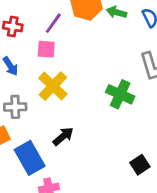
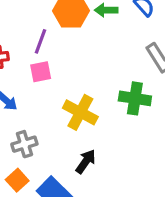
yellow cross: (53, 86) -> (80, 112), moved

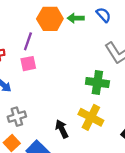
yellow cross: (80, 112) -> (91, 117), moved
black arrow: (86, 161) -> (62, 129), turned -60

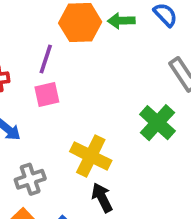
green cross: (97, 82) -> (157, 123), turned 35
yellow cross: (91, 117) -> (91, 156), moved

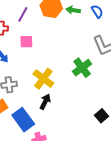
purple line: (46, 59) -> (23, 14), moved
black arrow: (102, 198) -> (45, 102), turned 42

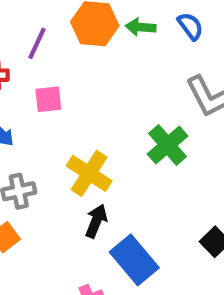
blue rectangle: (23, 120) -> (134, 260), moved

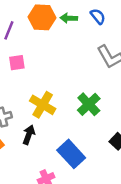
green cross: (168, 145) -> (89, 104), moved
black arrow: (96, 221) -> (29, 135), moved

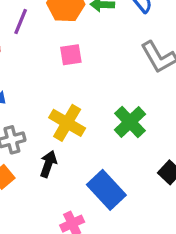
pink square: (17, 63) -> (71, 55), moved

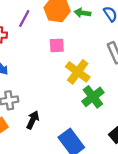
yellow cross: (67, 123) -> (78, 72), moved

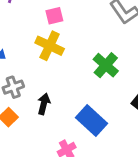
yellow cross: (78, 72) -> (50, 46), moved

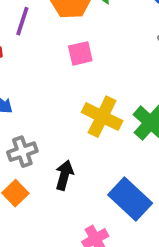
yellow cross: (50, 46) -> (102, 117), moved

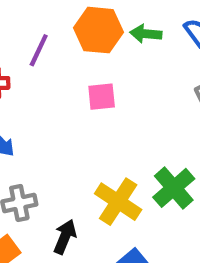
yellow cross: (102, 117) -> (118, 202), moved

